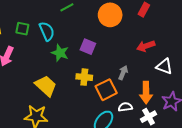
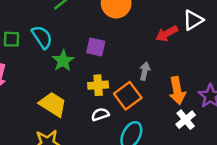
green star: (60, 53) -> (63, 61), turned 30
white triangle: (164, 66) -> (193, 20), moved, turned -42
white semicircle: (125, 107) -> (100, 114), moved

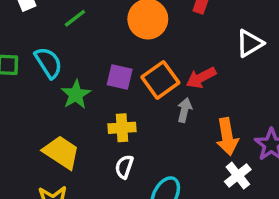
red arrow: (167, 34) -> (201, 78), moved
orange square: (128, 96) -> (160, 80), moved
white semicircle: (100, 114) -> (124, 167), turned -54

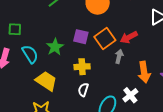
cyan semicircle: (48, 63) -> (30, 54), moved
white cross: (238, 176) -> (130, 95), moved

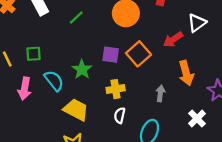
red arrow: (129, 37) -> (173, 40), moved
gray arrow: (119, 56) -> (160, 93), moved
orange arrow: (144, 72) -> (186, 73), moved
white cross: (130, 95) -> (197, 119), moved

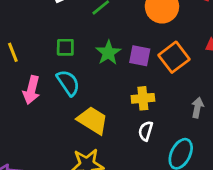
green square: (33, 54) -> (65, 47), moved
green star: (82, 69) -> (108, 53), moved

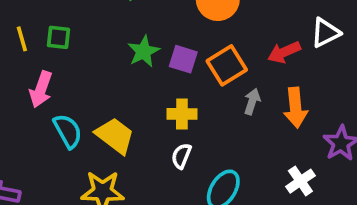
green square: (65, 47) -> (58, 37), moved
cyan semicircle: (68, 83) -> (68, 131), moved
gray arrow: (197, 108) -> (252, 102), moved

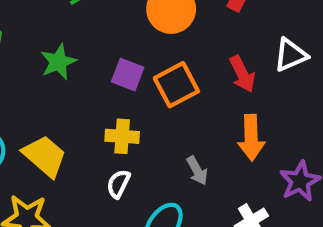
green star: (144, 51) -> (58, 62), moved
red arrow: (284, 52) -> (242, 74), turned -96
gray arrow: (252, 102) -> (197, 171), moved, turned 130

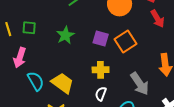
red arrow: (242, 74) -> (158, 19), moved
gray arrow: (197, 171) -> (140, 84), size x1.6

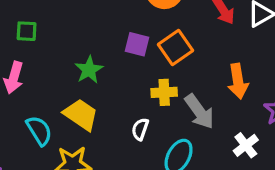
green star: (65, 35) -> (89, 70), moved
yellow cross: (101, 70) -> (164, 92), moved
cyan semicircle: (36, 81) -> (39, 131), moved

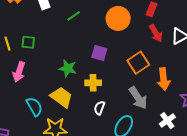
orange square: (176, 47) -> (138, 63), moved
green star: (89, 70) -> (68, 68), turned -30
yellow cross: (164, 92) -> (93, 83), moved

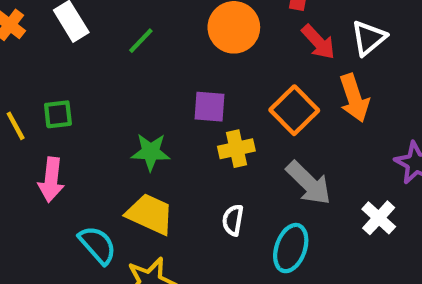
orange arrow: (164, 79) -> (354, 98), moved
yellow cross: (93, 83) -> (236, 149), moved

